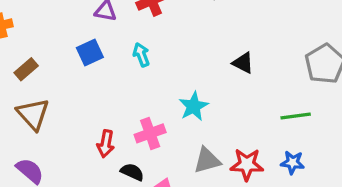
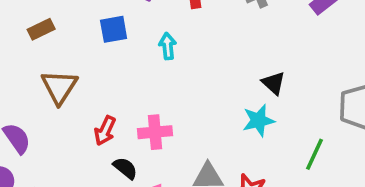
cyan star: (194, 106) -> (258, 121), moved
brown triangle: (33, 114) -> (59, 87), moved
green line: (296, 116) -> (315, 154), turned -72

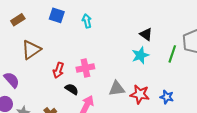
blue square: (114, 29) -> (57, 15), turned 35
brown triangle: (59, 87) -> (31, 50), turned 30
green line: (315, 154) -> (172, 54), moved

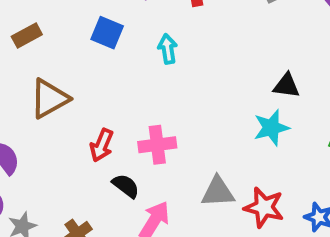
black triangle: (146, 34) -> (286, 86), turned -32

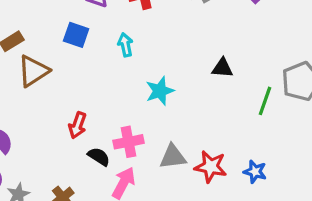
brown triangle: (49, 99) -> (33, 71), moved
cyan star: (271, 128) -> (160, 91), moved
pink cross: (157, 145) -> (128, 142), moved

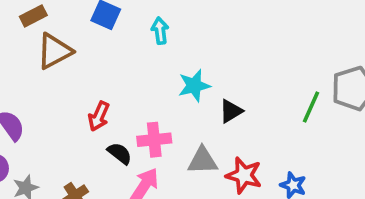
black triangle: (222, 68) -> (231, 111), moved, turned -40

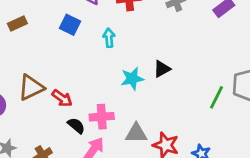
brown triangle: (54, 51) -> (31, 87), moved
black triangle: (231, 111) -> (162, 69), moved
red arrow: (99, 116) -> (62, 98), turned -80

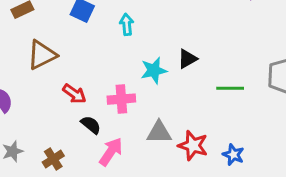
brown triangle: (31, 87) -> (42, 55), moved
green line: (216, 97) -> (230, 88), moved, turned 65
pink cross: (102, 117) -> (121, 99), moved

